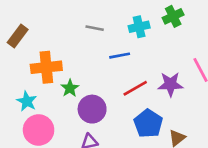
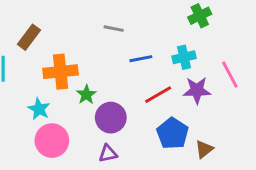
cyan cross: (139, 27) -> (184, 57), moved

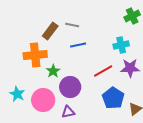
brown rectangle: (29, 37) -> (50, 31), moved
blue line: (141, 59) -> (78, 45), moved
cyan star: (39, 109) -> (17, 94), moved
pink circle: (52, 141) -> (43, 100), moved

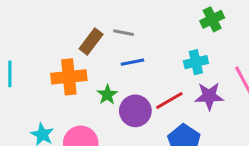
green star: (53, 71) -> (107, 95), moved
purple circle: (70, 87) -> (135, 111), moved

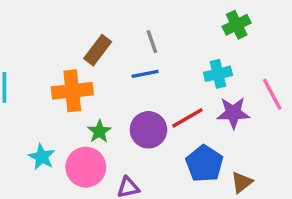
gray line: (124, 33) -> (152, 42), moved, turned 60
green star: (107, 95) -> (99, 131), moved

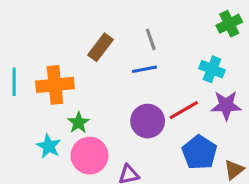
cyan cross: (218, 74) -> (212, 69), turned 35
orange cross: (72, 91) -> (55, 85), moved
green star: (99, 131) -> (79, 123), moved

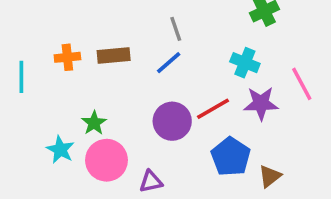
brown rectangle: (100, 47) -> (114, 55), moved, turned 48
blue line: (144, 69) -> (169, 63), turned -30
orange cross: (55, 85) -> (67, 57), moved, size x0.6

